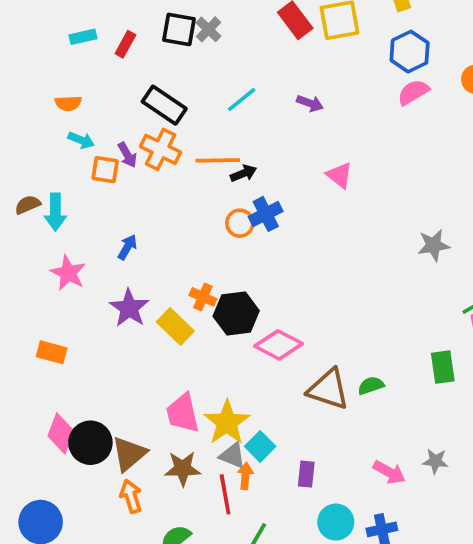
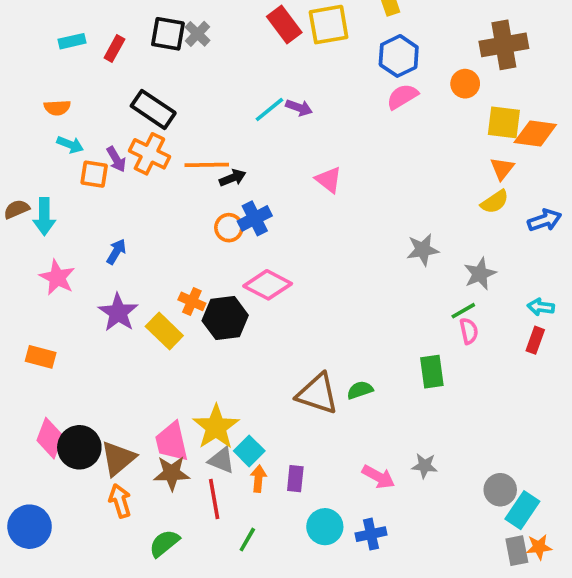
cyan line: (242, 100) -> (269, 109), moved
pink diamond: (279, 345) -> (268, 285), moved
pink trapezoid: (183, 413) -> (172, 442), moved
orange arrow: (245, 476) -> (258, 479), moved

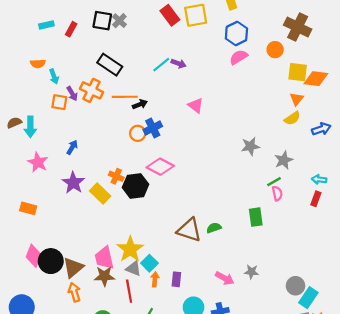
brown cross: (504, 45) -> (298, 27), turned 36
black rectangle: (153, 109) -> (110, 65), moved
cyan arrow: (70, 145) -> (54, 76), moved, turned 48

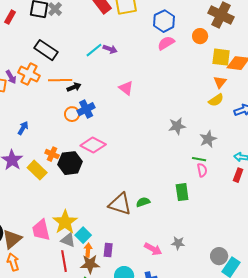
blue arrow: (72, 147) -> (23, 128), moved
green line: (274, 182) -> (199, 159), turned 40
brown star: (104, 276) -> (90, 264), moved

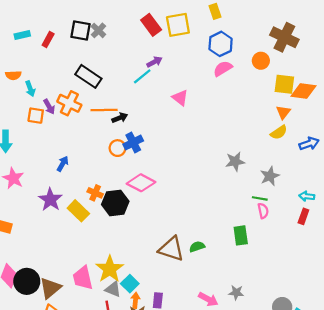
purple arrow: (110, 49) -> (154, 62), moved, turned -48
pink triangle: (126, 88) -> (180, 98), moved

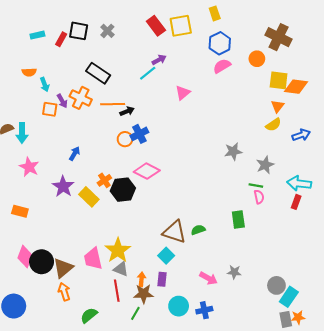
black square: (81, 30) -> (79, 31), moved
pink triangle: (180, 98) -> (183, 93), turned 42
orange cross: (95, 193) -> (104, 180), turned 32
cyan arrow: (307, 196) -> (299, 183), size x1.6
cyan square: (130, 284) -> (166, 256), moved

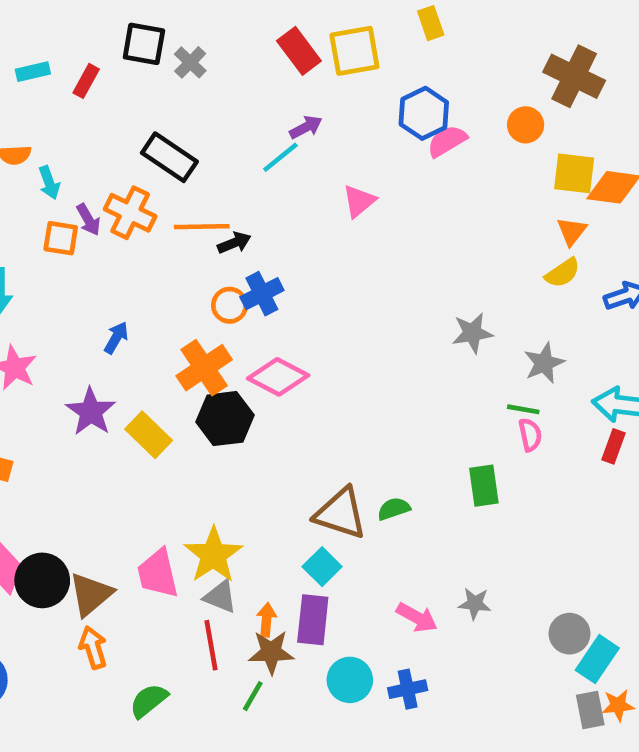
black square: (79, 31) -> (144, 44), moved
blue hexagon: (220, 43) -> (424, 113), moved
orange cross: (104, 180) -> (204, 368), moved, size x1.6
purple rectangle: (162, 279) -> (313, 620), size x1.5

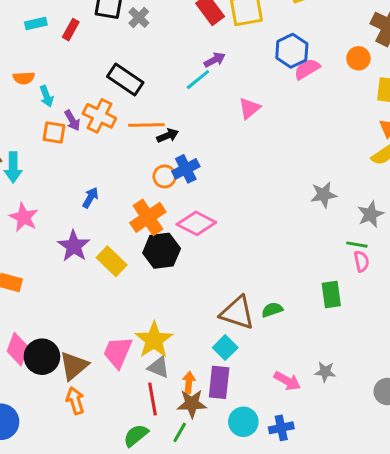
pink trapezoid: (158, 574) -> (118, 352), turned 36
green semicircle: (149, 701) -> (136, 435), moved

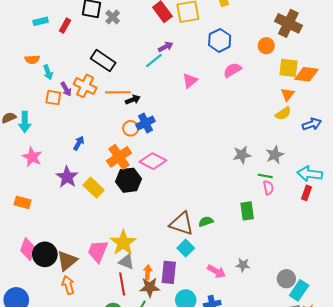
pink semicircle: (307, 69) -> (232, 70), moved
gray star: (324, 195) -> (242, 155), moved
cyan square: (225, 348) -> (186, 248), moved

